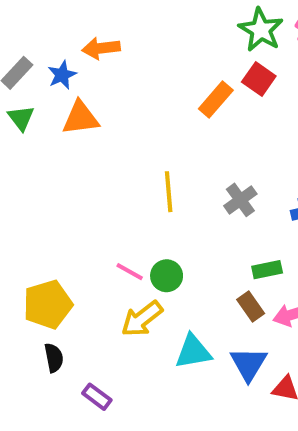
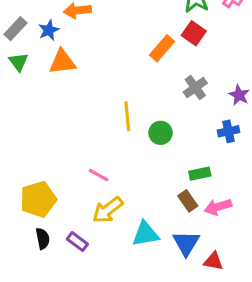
gray cross: (240, 200) -> (195, 88), moved
green circle: (167, 276) -> (161, 133), moved
purple rectangle: (97, 397) -> (77, 242), moved

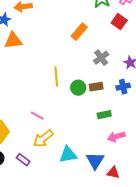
red square: (194, 33) -> (119, 22), moved
brown rectangle: (188, 201) -> (96, 87), moved, turned -64

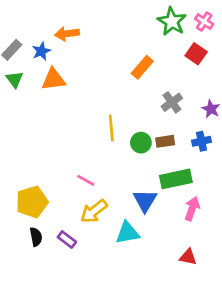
green rectangle: (104, 115) -> (176, 179), size x1.6
pink arrow: (116, 137) -> (192, 209), turned 126
blue triangle: (95, 161) -> (145, 200), moved

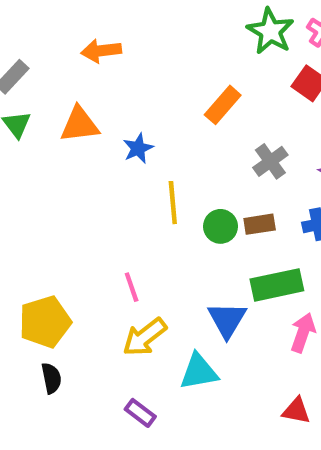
blue star: (41, 51) -> (138, 148), moved
pink line: (86, 180) -> (132, 287), turned 42
purple rectangle: (67, 239) -> (140, 413), moved

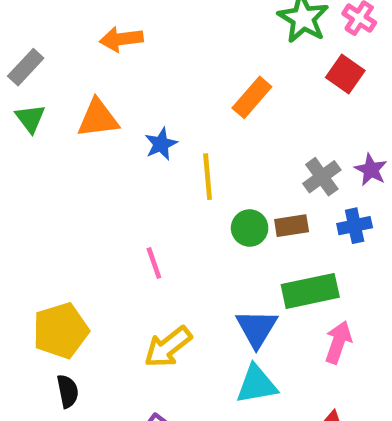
gray cross: (270, 161) -> (322, 177), moved
yellow line: (173, 203) -> (208, 177), moved
pink line: (132, 287) -> (154, 263), moved
cyan triangle: (199, 372) -> (257, 384), moved

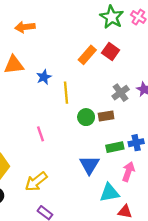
red square: (345, 74) -> (111, 52), moved
blue cross: (355, 226) -> (136, 143), moved
green rectangle: (310, 291) -> (115, 147), size x0.7
yellow arrow: (168, 347) -> (36, 182), moved
cyan triangle: (257, 384) -> (109, 193), moved

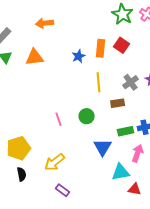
orange rectangle: (87, 55) -> (101, 48), turned -36
blue star: (44, 77) -> (79, 56), moved
yellow line: (66, 93) -> (99, 82), moved
green circle: (86, 117) -> (87, 116), moved

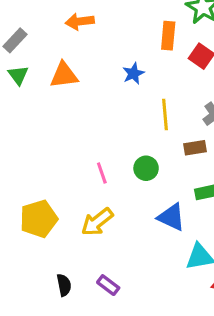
orange rectangle: (101, 48) -> (168, 36), moved
blue triangle: (103, 147) -> (171, 217), turned -36
yellow arrow: (55, 162) -> (97, 222), moved
black semicircle: (22, 174) -> (64, 285), moved

